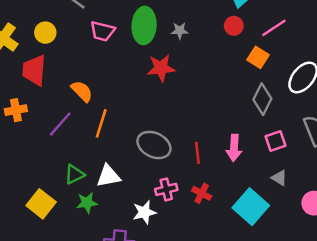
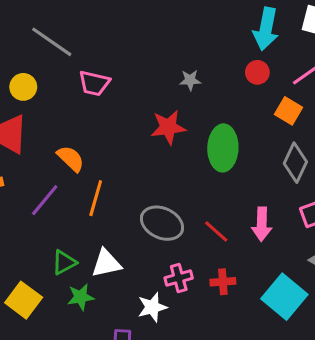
green ellipse: (144, 25) -> (223, 148), moved
red line: (197, 153) -> (216, 231), turned -40
red cross: (202, 193) -> (223, 282), turned -30

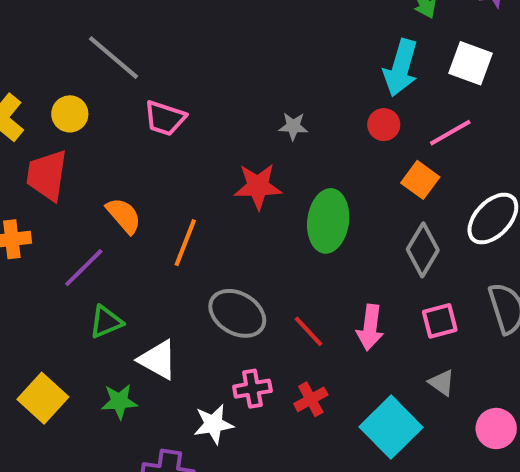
orange line: (96, 198) -> (185, 243), moved
green triangle: (64, 262) -> (106, 322), moved
white triangle: (106, 263) -> (158, 360), turned 36
red cross: (223, 282) -> (311, 399), turned -30

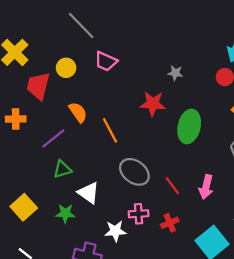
yellow circle: (70, 114) -> (66, 68), moved
orange line: (185, 243) -> (110, 130), turned -55

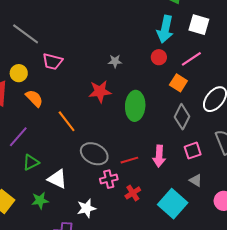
orange semicircle: (78, 112) -> (34, 98), moved
red line: (172, 186) -> (129, 160), turned -60
pink cross: (139, 214) -> (109, 179), moved

